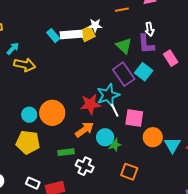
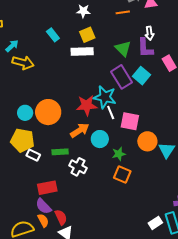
white star: (95, 25) -> (83, 11), moved
white rectangle: (71, 34) -> (82, 52), moved
cyan star: (108, 95) -> (105, 97), turned 30
green star: (114, 145) -> (119, 154), moved
white rectangle: (33, 183) -> (33, 155), moved

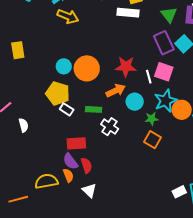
cyan star: (105, 97) -> (166, 101), moved, turned 30
pink square: (130, 121) -> (164, 72), moved
red semicircle: (61, 217) -> (86, 165), moved

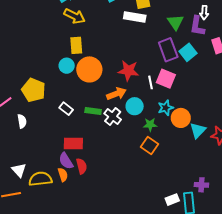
yellow rectangle: (18, 50) -> (76, 45), moved
yellow pentagon: (58, 93) -> (34, 90), moved
cyan star: (166, 101) -> (166, 108), size x0.7
white cross: (110, 127) -> (113, 117), moved
white triangle: (89, 190) -> (19, 170), moved

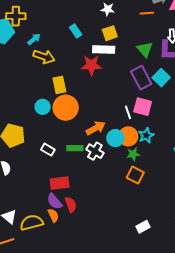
yellow rectangle: (76, 45) -> (59, 85), moved
red star: (128, 71) -> (91, 65), moved
orange circle: (181, 118) -> (128, 136), moved
white rectangle: (172, 200) -> (143, 227), moved

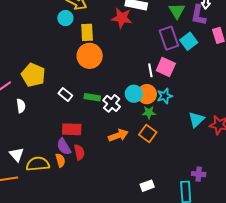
cyan circle: (43, 107) -> (65, 18), moved
orange arrow: (96, 128) -> (118, 135), moved

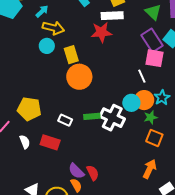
pink square: (166, 67) -> (154, 58), moved
white cross: (112, 103) -> (112, 118), size x1.4
red rectangle: (72, 129) -> (50, 142), moved, turned 30
orange arrow: (118, 135) -> (150, 169), moved, turned -30

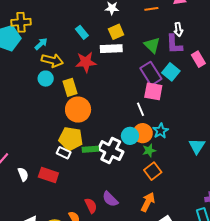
red star: (101, 32) -> (86, 62), moved
yellow pentagon: (29, 109) -> (71, 139), moved
orange square: (154, 138) -> (153, 171), turned 30
purple semicircle: (76, 171) -> (110, 199), moved

